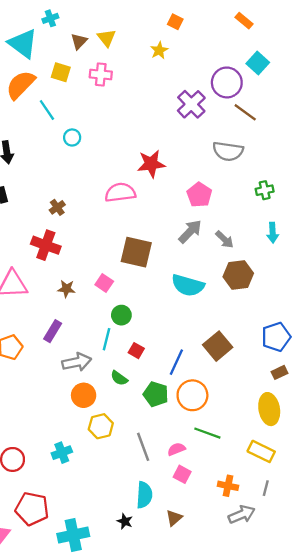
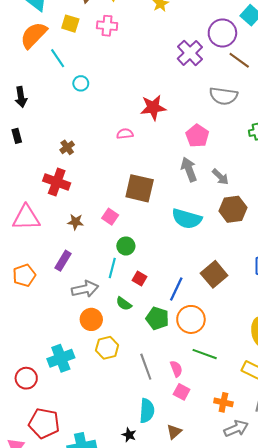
pink semicircle: (120, 192) -> (125, 134), size x0.6
gray arrow: (190, 231) -> (189, 169), turned -65
pink semicircle: (176, 449) -> (176, 369), turned 91
cyan cross: (62, 453) -> (61, 358), moved, size x1.4

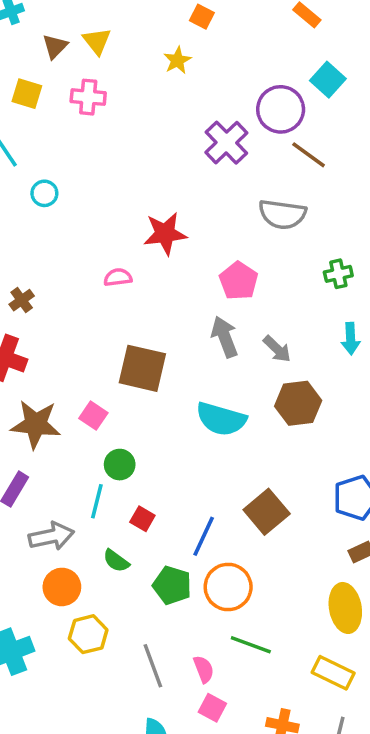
brown star: (76, 222) -> (36, 424), size x1.8

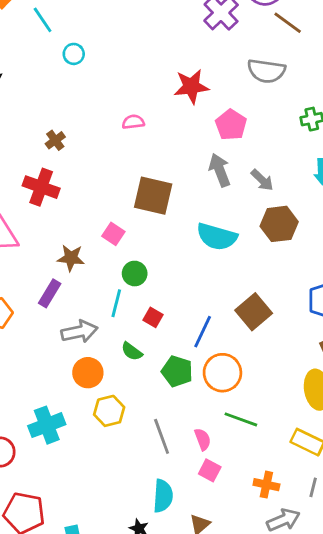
red star: (165, 234) -> (191, 86), moved
brown star: (36, 424) -> (71, 258), moved, size x0.7

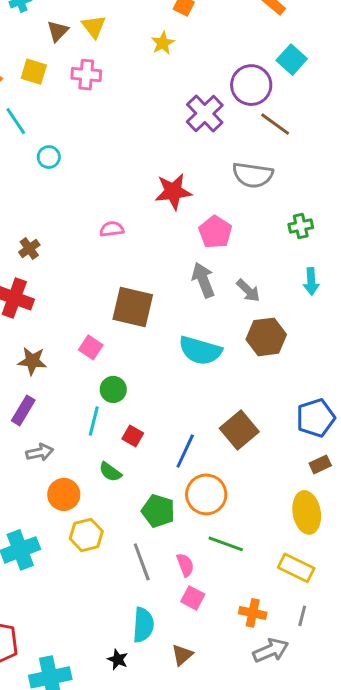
brown star: (71, 258) -> (32, 361), moved
gray arrow: (79, 332) -> (40, 452), moved, size x0.7
green pentagon: (177, 371) -> (158, 511), moved

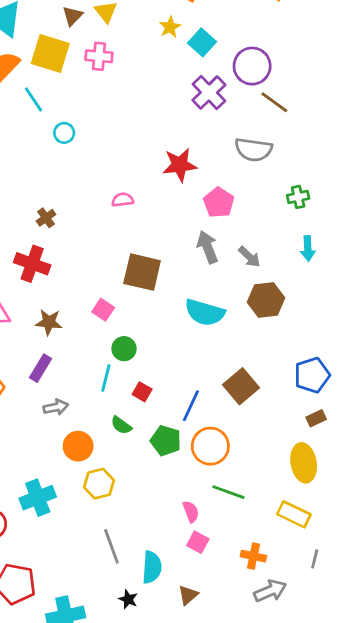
cyan square: (292, 60) -> (202, 42), moved
yellow square: (34, 72) -> (50, 54), size x1.6
green pentagon: (158, 511) -> (166, 441), moved
gray line: (142, 562) -> (111, 546), moved
gray line: (302, 616) -> (315, 559), moved

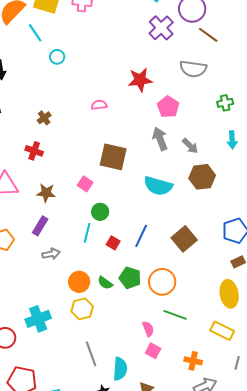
red cross: (32, 264) -> (34, 151), size x0.7
blue line: (191, 406) -> (141, 236), moved
green semicircle: (121, 425) -> (105, 283), moved
orange circle: (78, 446) -> (79, 282), moved

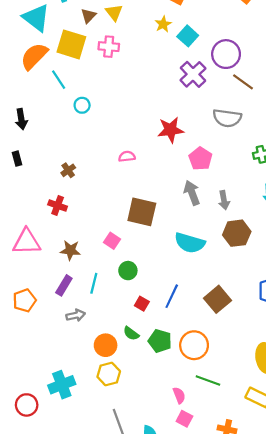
gray arrow: (190, 146) -> (224, 200), turned 36
cyan line: (87, 233) -> (94, 283), moved
green semicircle: (105, 283) -> (131, 333), moved

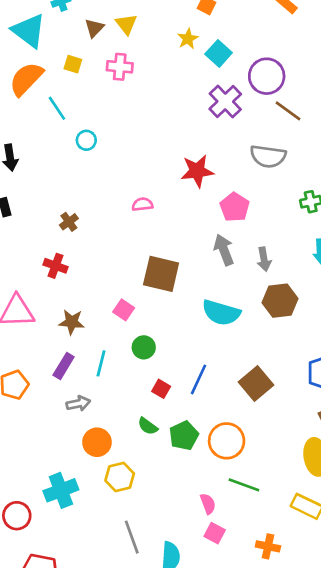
yellow square: (71, 44) -> (73, 64), size x0.5
green pentagon: (160, 341) -> (184, 436), turned 30
orange circle: (106, 345) -> (97, 442), moved

